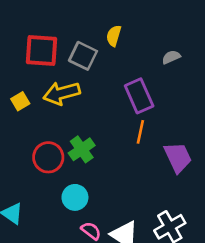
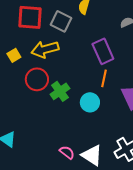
red circle: (48, 157) -> (37, 79), moved
cyan circle: (75, 197) -> (90, 102), moved

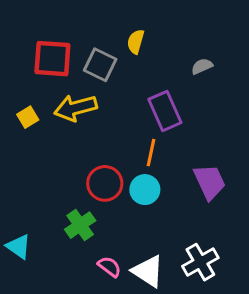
orange line: (104, 78) -> (151, 153), moved
red circle: (37, 79) -> (105, 183), moved
green cross: (60, 91) -> (80, 225), moved

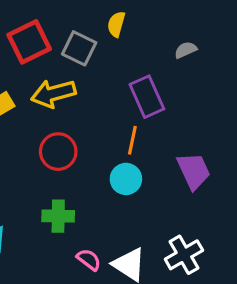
red square: (52, 59) -> (29, 42), turned -30
red circle: (105, 183) -> (58, 152), moved
green cross: (80, 225) -> (58, 216), turned 36

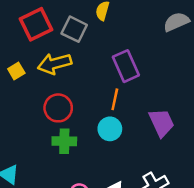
gray semicircle: (186, 50) -> (176, 22), moved, size x1.5
green cross: (58, 216) -> (64, 141), moved

